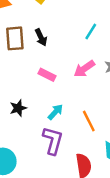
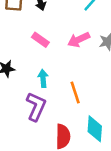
cyan arrow: (55, 112) -> (43, 78), turned -56

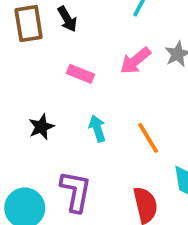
purple L-shape: (36, 107) -> (76, 191), moved

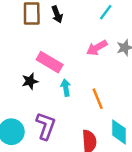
pink rectangle: (80, 74) -> (50, 62), moved, size x1.5

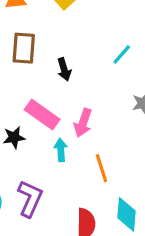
black arrow: (57, 14) -> (64, 69), moved
pink arrow: (97, 48) -> (83, 123), moved, turned -45

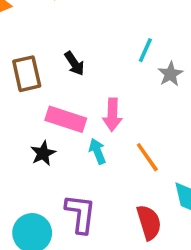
brown rectangle: (24, 48) -> (27, 74), moved
cyan line: (122, 54) -> (145, 50), moved

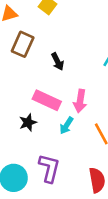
brown rectangle: (27, 74) -> (23, 44), moved, turned 30
cyan arrow: (97, 151) -> (66, 126), turned -132

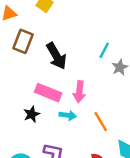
black arrow: (58, 62) -> (56, 56), size x1.6
cyan arrow: (66, 126) -> (68, 115), turned -112

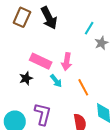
black arrow: (56, 56) -> (49, 18), moved
cyan arrow: (68, 115) -> (56, 81), turned 40

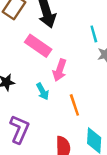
cyan line: (89, 28) -> (94, 34), turned -56
pink rectangle: (41, 61) -> (38, 46), moved

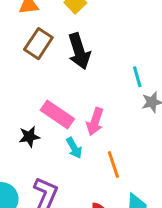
pink rectangle: (38, 46) -> (57, 114), moved

